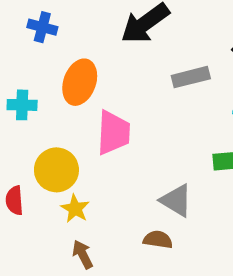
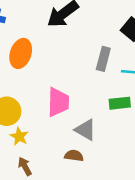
gray rectangle: (191, 77) -> (103, 59), moved, turned -60
pink trapezoid: (113, 133) -> (58, 102), moved

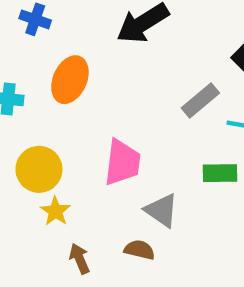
gray rectangle: (103, 59) -> (200, 100), turned 30
brown arrow: (25, 166) -> (79, 259), moved

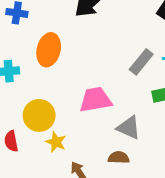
gray rectangle: (200, 100) -> (141, 62), moved
pink trapezoid: (122, 162) -> (96, 100), turned -96

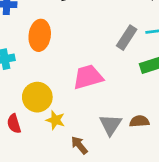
gray triangle: (129, 128) -> (110, 125), moved, turned 45
brown semicircle: (119, 158) -> (139, 121), moved

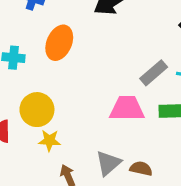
pink trapezoid: (88, 77) -> (127, 108), moved
yellow star: (55, 120) -> (49, 141), turned -30

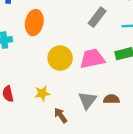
gray rectangle: (154, 73) -> (97, 17), moved
yellow circle: (37, 110) -> (60, 58), moved

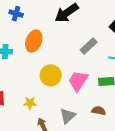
pink trapezoid: (92, 59) -> (78, 81), turned -55
brown semicircle: (111, 99) -> (99, 111), moved

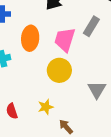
pink trapezoid: (78, 81) -> (65, 40), moved
gray triangle: (68, 116) -> (97, 90), moved

